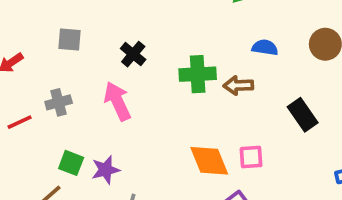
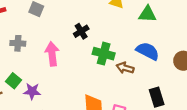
blue semicircle: (265, 47) -> (148, 51), size x1.5
black cross: (133, 54) -> (81, 31), moved

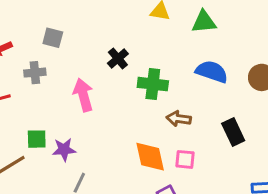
gray cross: (18, 43) -> (35, 73), moved
brown arrow: (125, 68) -> (179, 119), moved
green square: (13, 81) -> (37, 139), turned -32

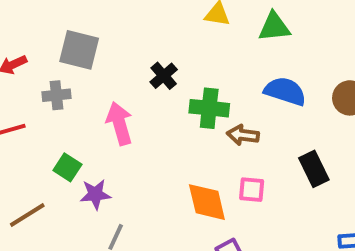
gray square: (53, 38) -> (79, 50), size x1.5
brown arrow: (179, 119) -> (243, 135), moved
green square: (37, 139) -> (67, 167), moved, turned 35
pink square: (185, 159) -> (252, 190), moved

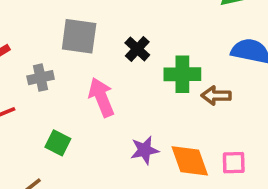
gray square: (79, 50) -> (79, 36), moved
pink square: (252, 190) -> (234, 163), moved
purple star: (95, 194) -> (145, 150), moved

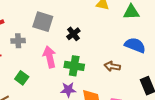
green cross: (182, 74) -> (74, 66), moved

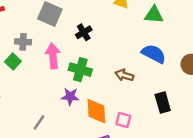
gray cross: (18, 41) -> (23, 42), moved
green square: (22, 78) -> (13, 62), moved

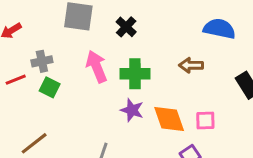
gray cross: (23, 42) -> (42, 61), moved
purple star: (70, 96) -> (132, 110), turned 30

